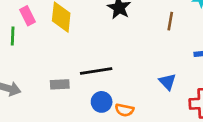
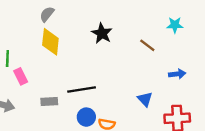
pink rectangle: (27, 16) -> (21, 76), moved
brown line: (170, 21) -> (147, 45), turned -63

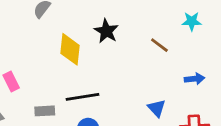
yellow diamond: (50, 42) -> (70, 49), moved

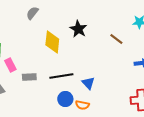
blue triangle: (157, 108) -> (88, 83), moved
gray rectangle: (45, 111) -> (29, 77), moved

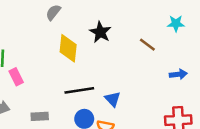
gray semicircle: (32, 13) -> (53, 12), moved
gray rectangle: (29, 77) -> (40, 116), moved

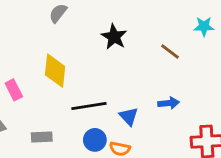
yellow diamond: (68, 48) -> (55, 71), moved
blue arrow: (178, 74) -> (169, 103), moved

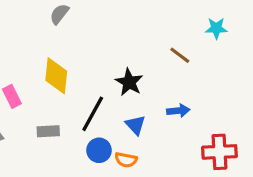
black star: (114, 37) -> (129, 82), moved
black line: (89, 106) -> (93, 114), turned -52
gray rectangle: (42, 137) -> (48, 131), moved

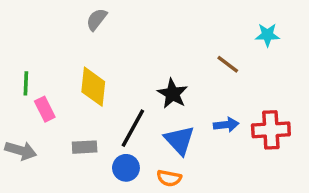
blue triangle: (135, 125) -> (179, 140), size x1.4
blue circle: (99, 150) -> (126, 168), moved
red cross: (219, 152) -> (271, 130), moved

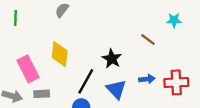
green line: (26, 83) -> (16, 18), moved
pink rectangle: (45, 109) -> (28, 69), size x1.6
gray rectangle: (85, 147) -> (42, 94), moved

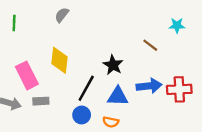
blue arrow: (147, 79) -> (149, 86), size x1.5
blue triangle: (116, 89) -> (118, 96), turned -45

